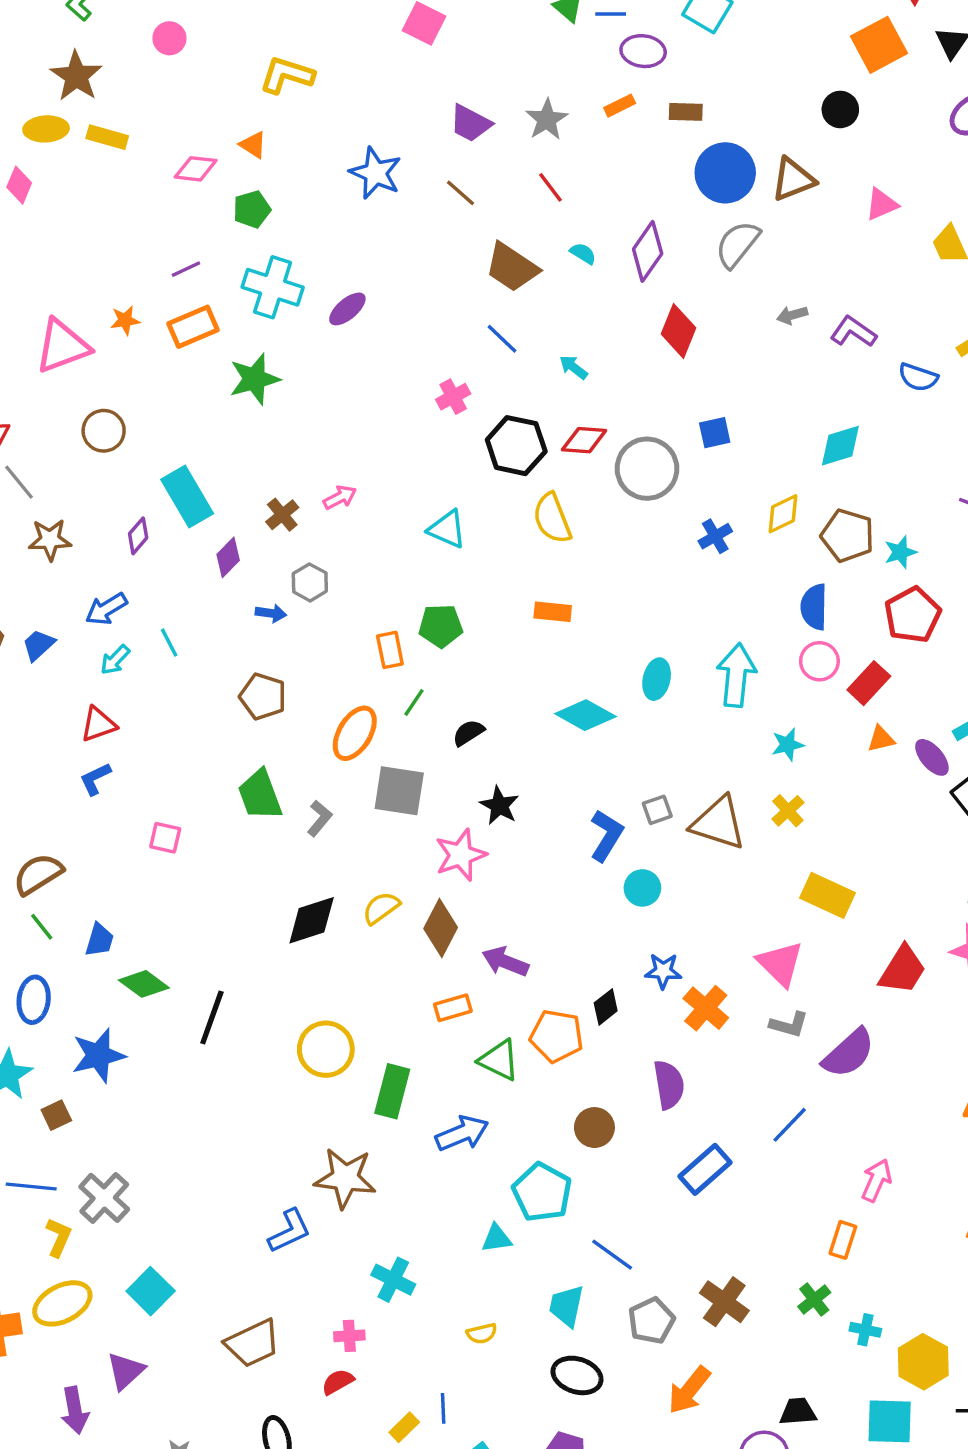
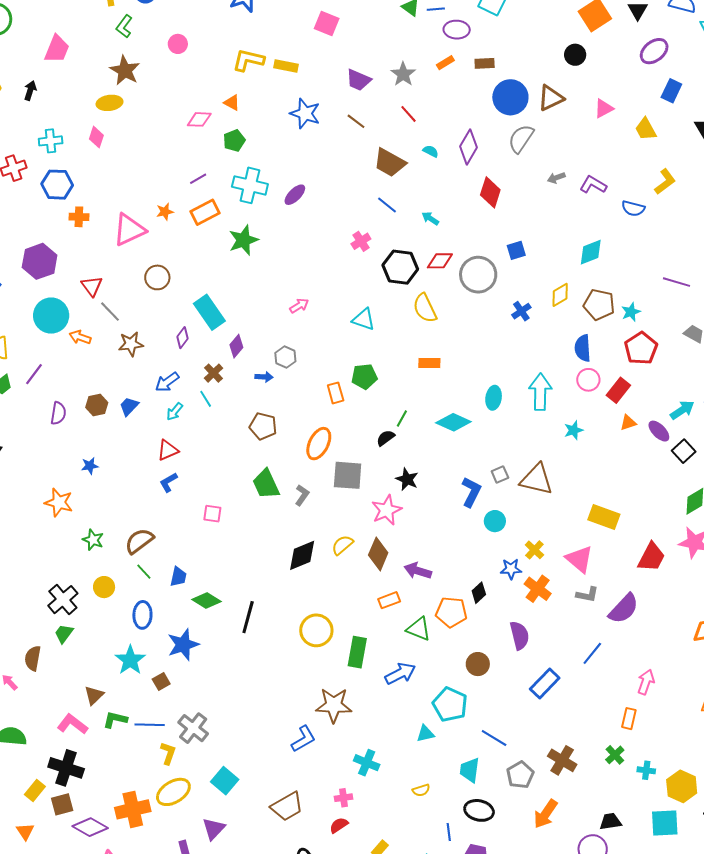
yellow rectangle: (107, 137) -> (286, 66), moved
brown cross: (282, 515) -> (214, 373), moved
green line: (414, 702) -> (402, 419), moved
yellow cross: (788, 811) -> (534, 550), moved
blue line: (443, 1408) -> (449, 832), moved

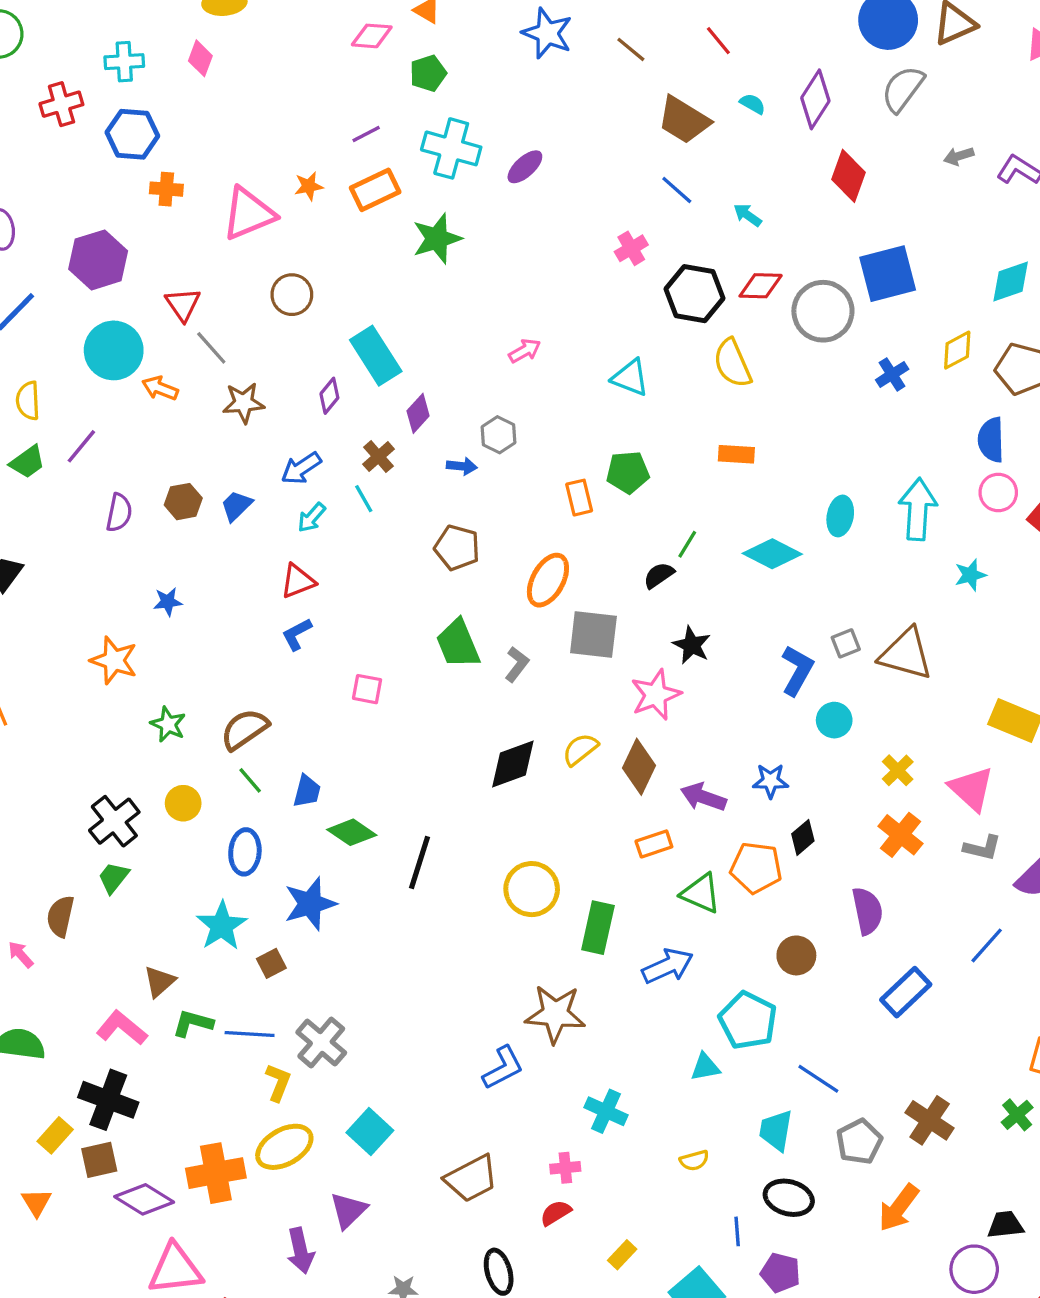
blue square: (516, 250) -> (888, 274), size x1.8
blue star: (511, 569) -> (771, 781), moved

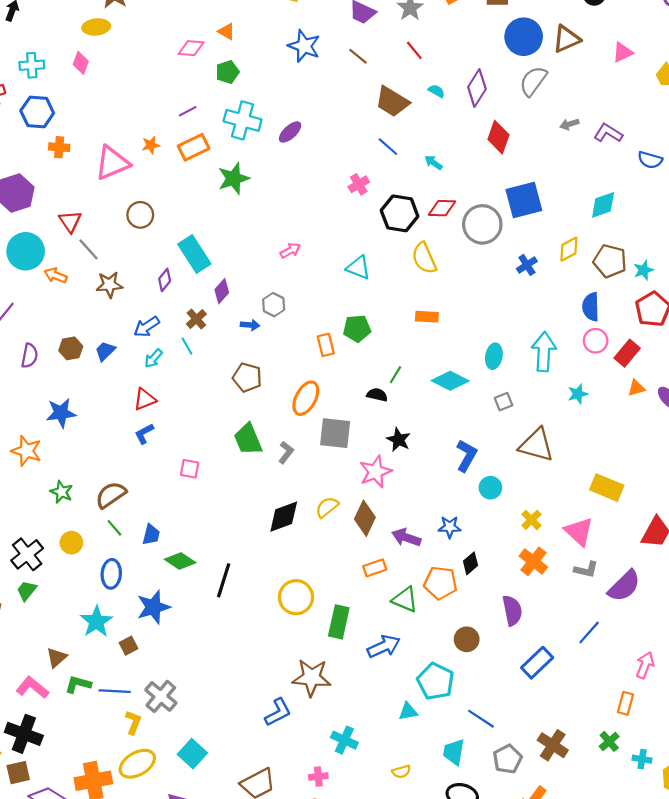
black semicircle: (659, 575) -> (377, 395), turned 48
blue star: (168, 602) -> (61, 413), size x1.6
gray square: (846, 643) -> (503, 402), moved

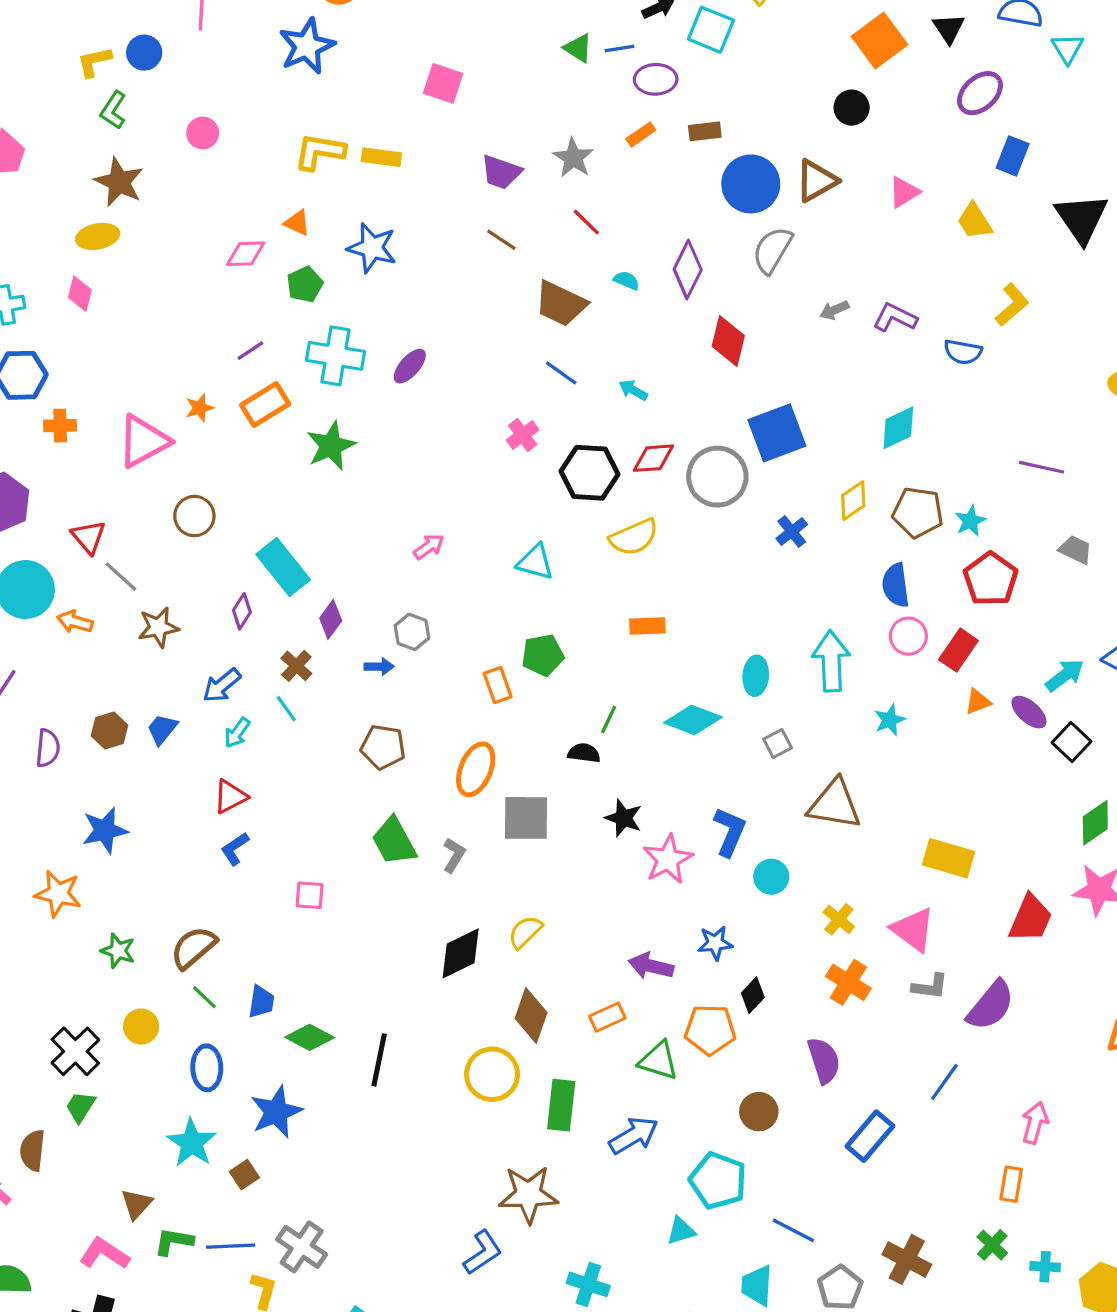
blue star: (304, 46) -> (372, 248), moved
yellow semicircle: (424, 258) -> (634, 537), turned -84
pink star: (375, 472) -> (668, 859), moved
brown diamond: (365, 518) -> (531, 1015), moved

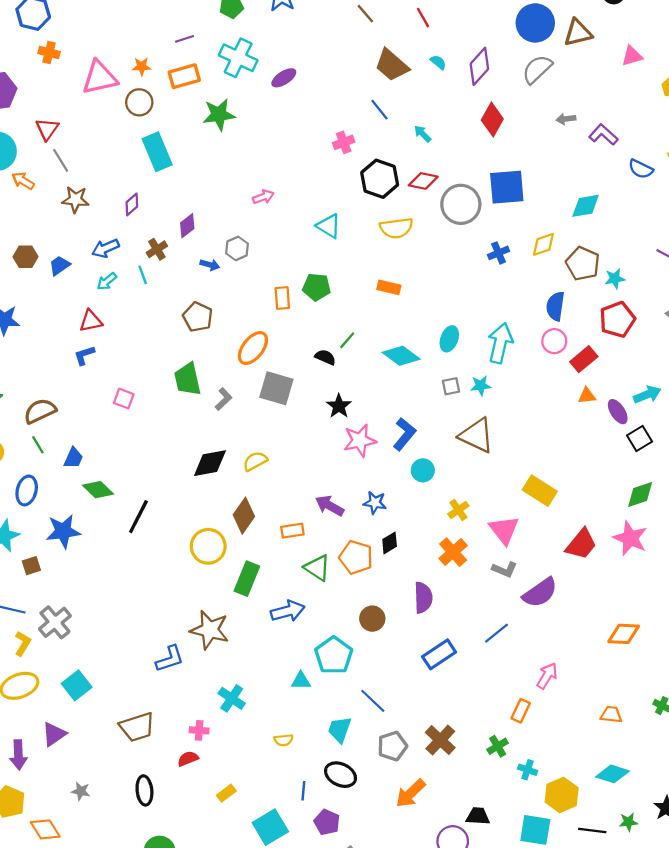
brown circle: (194, 516) -> (139, 102), moved
cyan rectangle: (283, 567) -> (157, 152), moved
cyan star: (890, 720) -> (481, 386), moved

